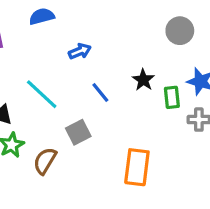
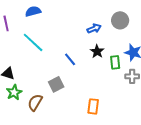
blue arrow: (80, 51) -> (94, 28), moved
cyan line: (42, 94) -> (33, 42), moved
orange rectangle: (137, 167) -> (93, 106), size x0.7

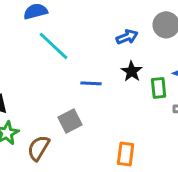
cyan line: (33, 42) -> (53, 46), moved
blue line: (70, 59) -> (91, 83), turned -48

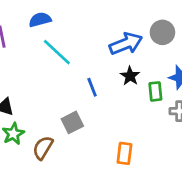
blue arrow: (127, 37) -> (126, 44), size x1.6
blue line: (91, 83) -> (92, 87), turned 66

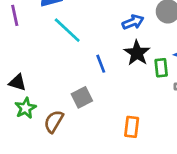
blue arrow: (126, 44) -> (133, 22), size x0.7
black star: (130, 76) -> (137, 53), size x1.4

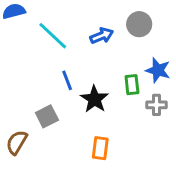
cyan line: (67, 30) -> (53, 36), moved
black star: (137, 53) -> (94, 99), moved

